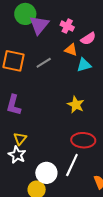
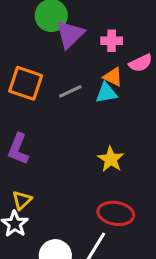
pink cross: (67, 26) -> (112, 41), turned -32
cyan triangle: (84, 65) -> (106, 93), moved

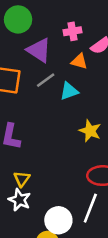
purple triangle: (70, 34) -> (39, 50), moved, turned -32
cyan triangle: (106, 93) -> (69, 91), moved

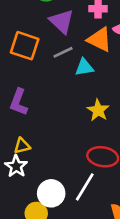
orange triangle: (79, 61) -> (99, 40), size x1.5
yellow triangle: (22, 179) -> (22, 146), turned 30

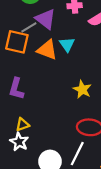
orange triangle: (99, 40) -> (47, 50), moved
gray line: (63, 52) -> (29, 27), moved
cyan triangle: (84, 67) -> (67, 44), moved, turned -49

